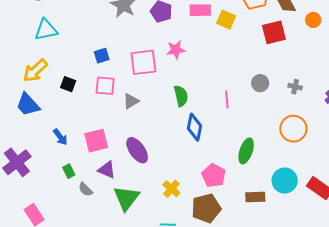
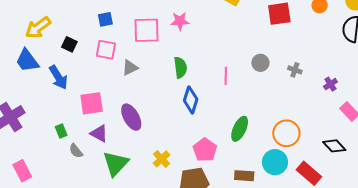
orange circle: (293, 129) -> (286, 133), moved
blue arrow: (60, 137) -> (58, 77), moved, size x1.4

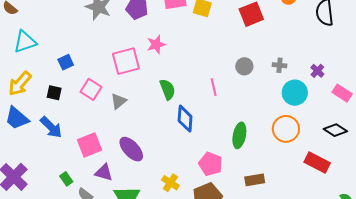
blue square: (105, 19) -> (66, 62), moved
pink square: (106, 50) -> (91, 89), turned 35
cyan circle: (275, 162) -> (295, 93), moved

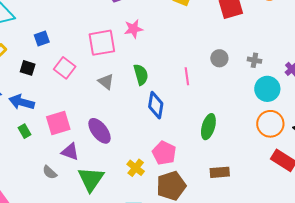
gray triangle: (119, 101) -> (106, 82), moved, turned -48
blue arrow: (51, 127) -> (22, 102), turned 145
orange circle: (286, 129) -> (270, 124), moved
pink pentagon: (211, 164) -> (164, 153), moved
green rectangle: (66, 179) -> (24, 131), moved

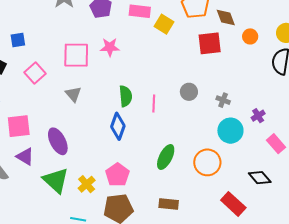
green semicircle: (141, 75) -> (126, 96), moved
orange circle: (270, 124) -> (207, 162), moved
green triangle: (91, 179) -> (56, 180), moved, turned -32

